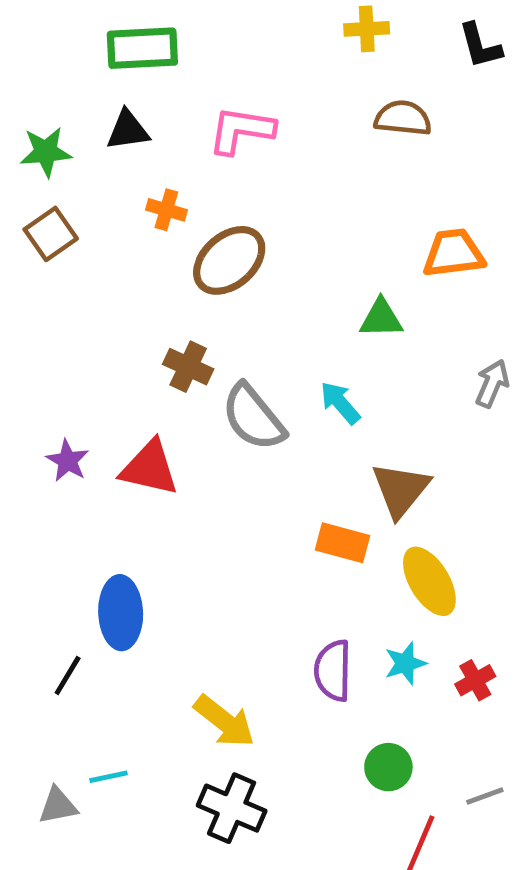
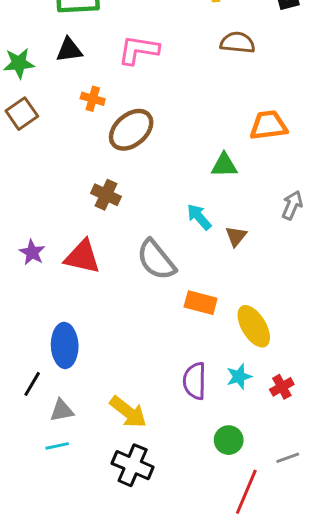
gray semicircle: (253, 417) -> (156, 260), moved
brown triangle: (400, 490) -> (236, 236), moved, size x0.6
gray triangle: (58, 806) -> (62, 410), moved

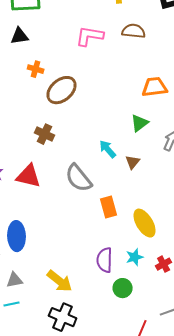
pink L-shape: (139, 50) -> (90, 36), moved
green triangle: (224, 165) -> (140, 123), moved, turned -36
orange rectangle: (201, 303) -> (109, 207), turned 60
green circle: (229, 440) -> (123, 288), moved

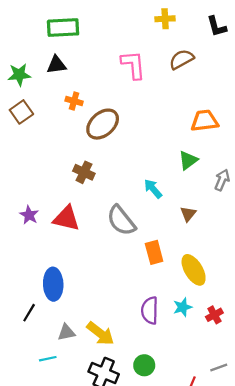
brown semicircle: (134, 31) -> (182, 59), turned -35
pink L-shape: (90, 36) -> (133, 65), turned 76
brown triangle: (133, 162) -> (188, 214), moved
gray triangle: (15, 280) -> (66, 332), moved
green circle: (123, 288) -> (144, 365), moved

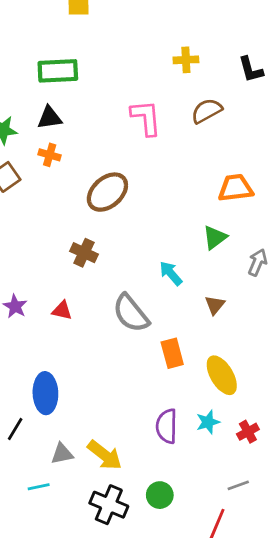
orange cross: (74, 101) -> (50, 155), moved
red triangle: (66, 218) -> (62, 311), size x0.6
gray line: (219, 367) -> (238, 485), moved

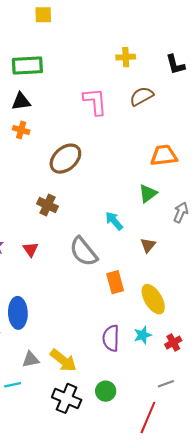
red triangle: (62, 311) -> (31, 249), turned 42

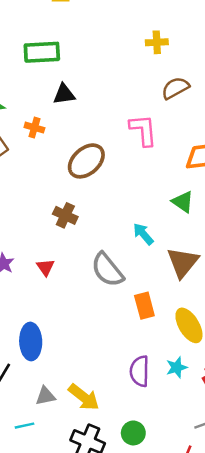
black triangle: (21, 101) -> (64, 94), moved
pink L-shape: (95, 101) -> (143, 130), moved
green triangle: (148, 193) -> (183, 202), turned -48
brown triangle: (148, 245) -> (183, 262), size x1.8

